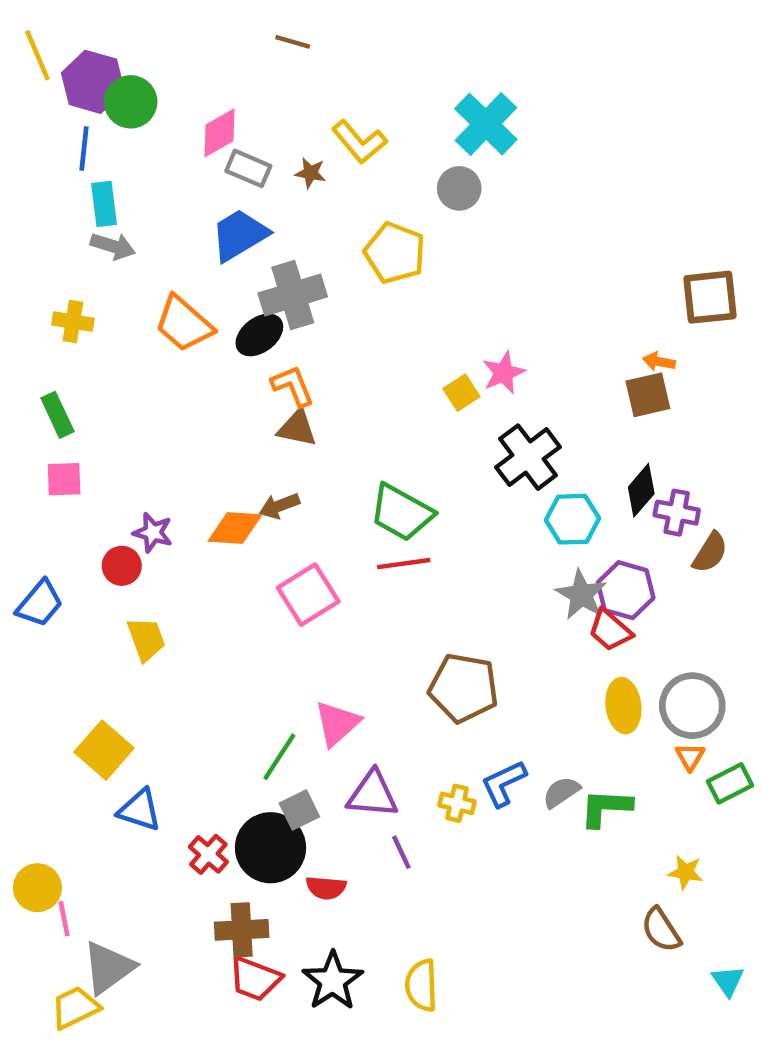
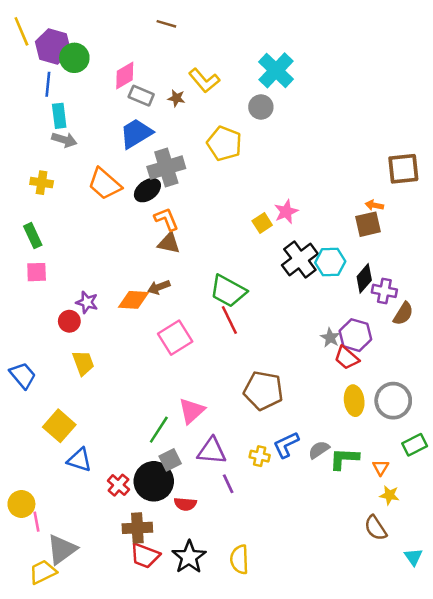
cyan hexagon: (572, 519) -> (330, 262), moved
red line: (404, 564) -> (229, 320), turned 72
gray star: (581, 595) -> (330, 338), size x0.7
blue trapezoid: (40, 604) -> (23, 375), moved, turned -80
orange triangle: (690, 757) -> (381, 467), moved

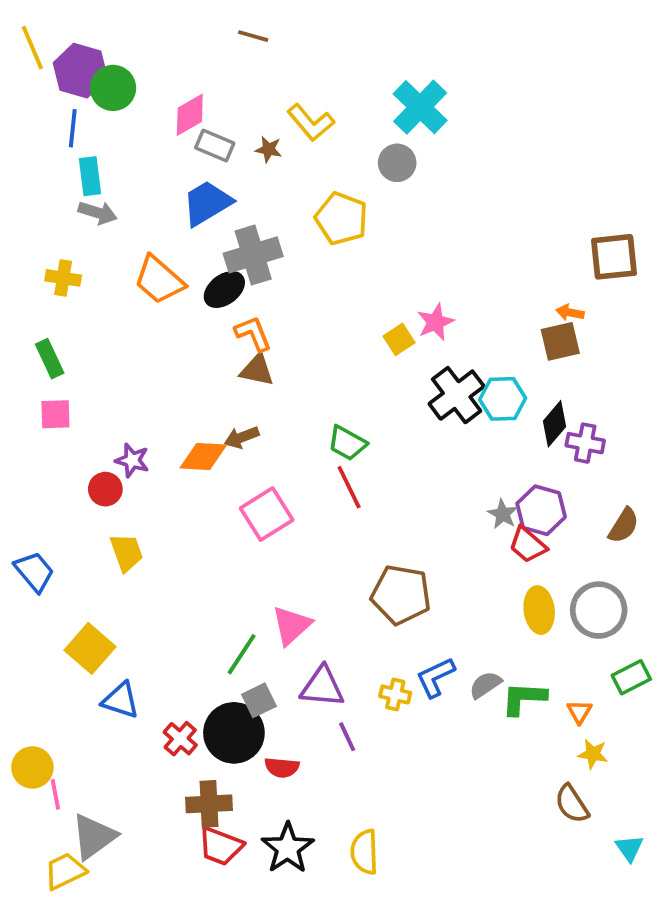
green trapezoid: (228, 291) -> (347, 443), size x0.7
brown semicircle: (403, 314) -> (624, 526), moved

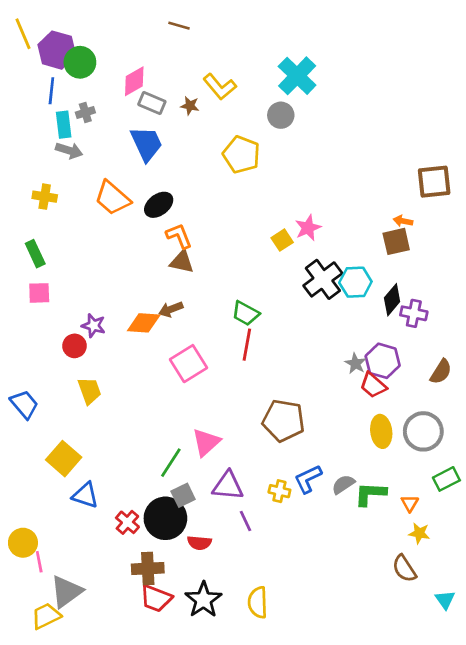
blue trapezoid: (207, 203) -> (146, 144), turned 96
gray cross: (253, 255) -> (85, 112), moved, size x0.5
red line: (349, 487) -> (247, 345), turned 36

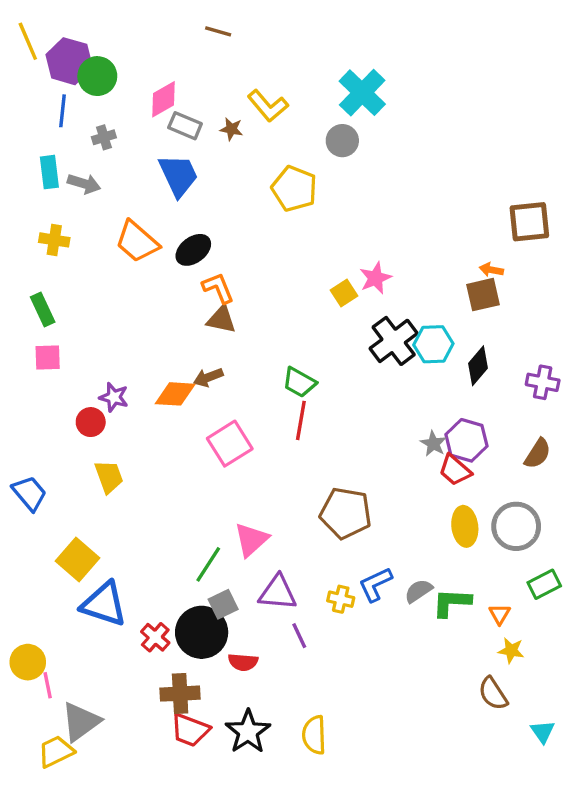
cyan rectangle: (64, 125) -> (49, 172), moved
purple cross: (414, 313) -> (543, 382), moved
blue triangle: (85, 495) -> (104, 604), size x1.4

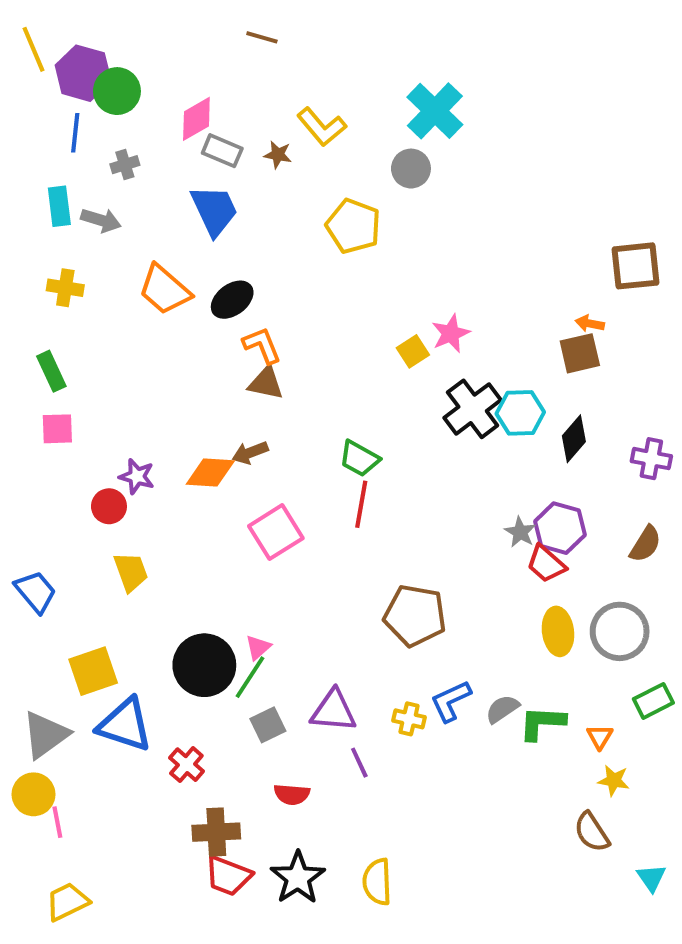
pink triangle: (251, 540) -> (258, 647), moved, size x0.6
yellow square: (77, 559) -> (93, 671), turned 30
black circle: (202, 632) -> (204, 665), moved
gray triangle: (81, 722) -> (45, 735), moved

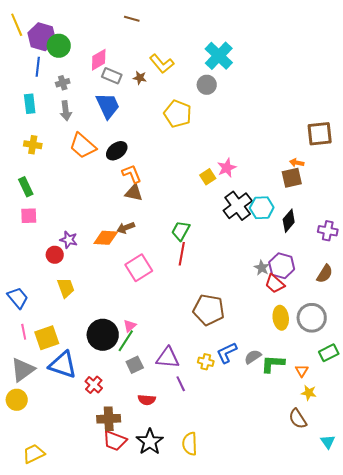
gray arrow: (101, 220) -> (66, 111), moved, turned 66
green trapezoid: (359, 459) -> (181, 231), turned 90
pink line: (57, 822) -> (24, 332), moved

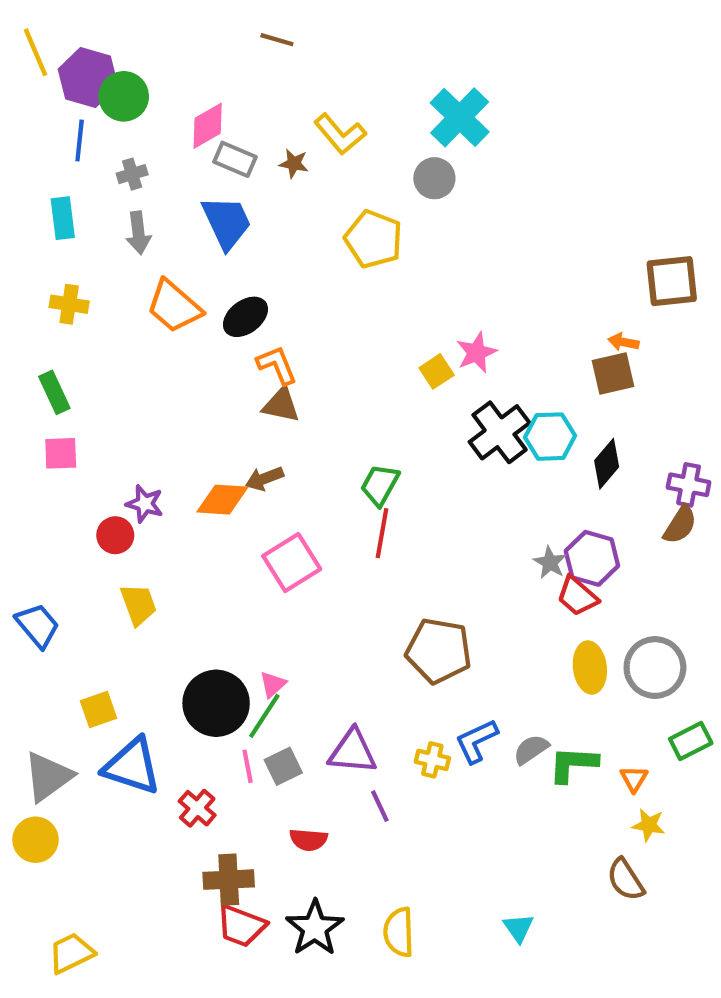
brown semicircle: (325, 274) -> (680, 525), moved
pink line: (24, 332) -> (248, 766), moved
yellow square: (47, 338) -> (98, 710), size x0.7
cyan triangle: (328, 442) -> (518, 928), moved

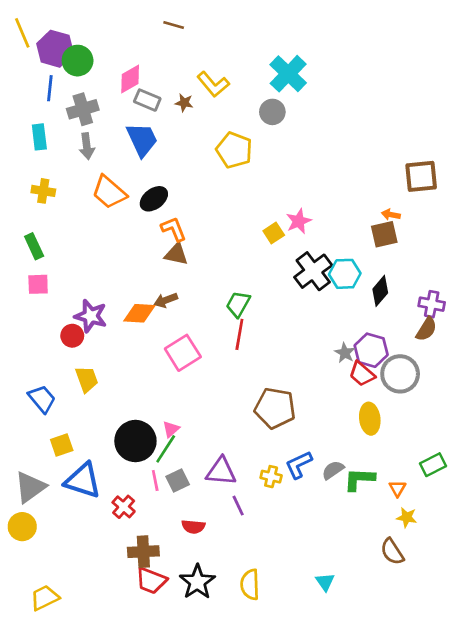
gray cross: (132, 174) -> (83, 109), size x1.6
purple star: (145, 504) -> (91, 316), size x1.4
blue trapezoid: (38, 626) -> (42, 399), moved
gray circle: (655, 668) -> (400, 374), moved

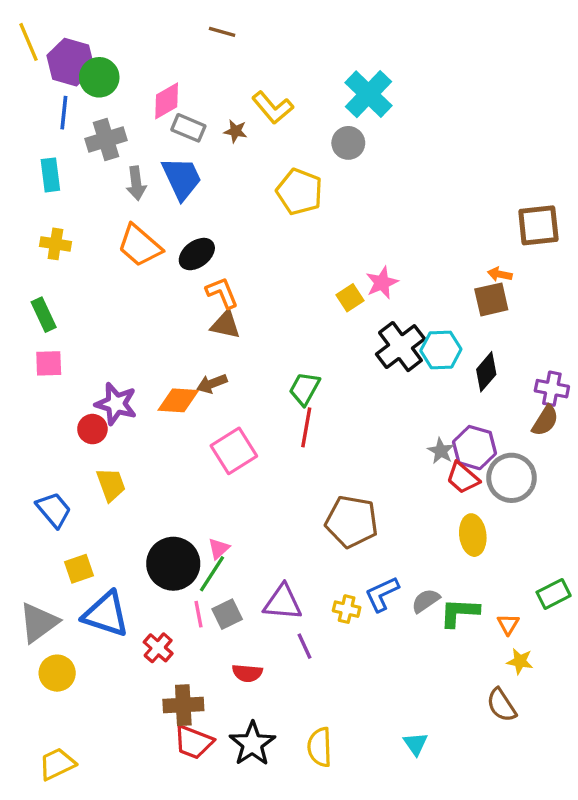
gray arrow: (87, 146) -> (136, 183), moved
yellow circle: (22, 527) -> (57, 673), moved

